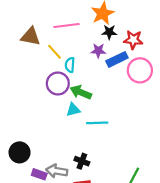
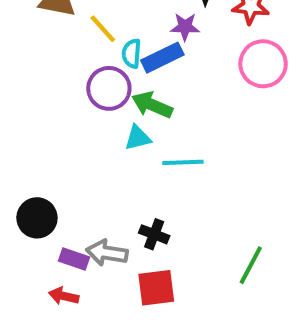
blue rectangle: (117, 59) -> (162, 58), moved

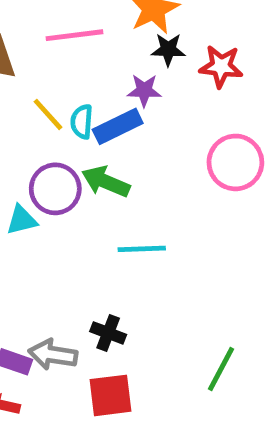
yellow line: (103, 29) -> (48, 114), moved
pink circle: (263, 64) -> (235, 162), moved
purple circle: (109, 88) -> (55, 189), moved
cyan triangle: (138, 138) -> (22, 220), moved

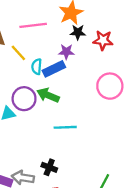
yellow line: (48, 114) -> (18, 53), moved

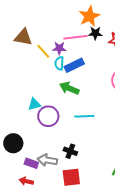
pink line: (33, 25) -> (75, 37), moved
purple star: (66, 52) -> (59, 48), moved
purple circle: (24, 99) -> (48, 116), moved

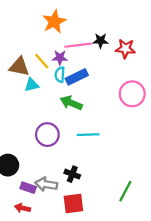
orange star: (89, 16) -> (54, 21), moved
brown triangle: (23, 37) -> (19, 67), moved
cyan triangle: (34, 104) -> (32, 85), moved

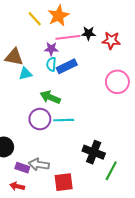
orange star: (54, 21) -> (58, 16), moved
yellow line: (42, 61) -> (35, 19), moved
green arrow: (71, 103) -> (50, 97), moved
cyan line: (88, 135) -> (64, 120), moved
black cross: (72, 174) -> (94, 152), moved, size x1.5

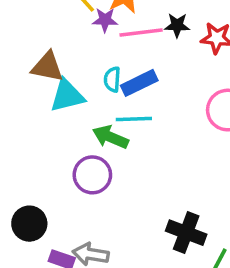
purple star: (51, 49) -> (105, 20), moved
cyan triangle: (25, 74) -> (67, 96), size x1.5
cyan line: (64, 120) -> (134, 119), moved

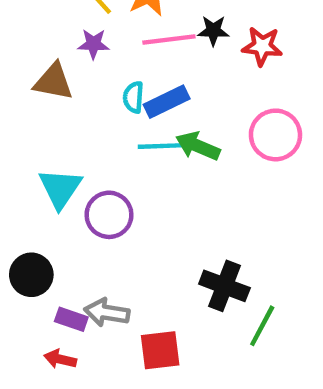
purple star: (105, 20) -> (93, 44), moved
cyan triangle: (67, 96) -> (60, 188), moved, turned -42
green arrow: (110, 137) -> (198, 146), moved

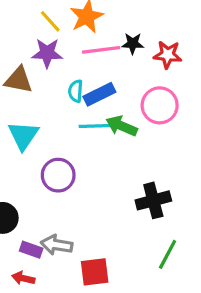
purple star: (93, 44) -> (47, 53), size x1.4
pink circle: (275, 135) -> (160, 105), moved
cyan triangle: (60, 188) -> (23, 135), moved
black cross: (224, 286) -> (153, 200), moved, turned -36

